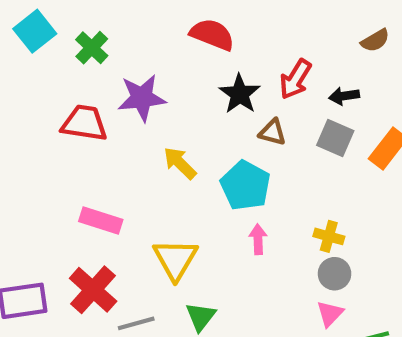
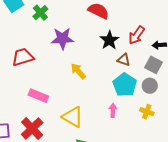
red trapezoid: (84, 123) -> (23, 57), moved, turned -30
cyan pentagon: (245, 185) -> (125, 85), moved
yellow triangle: (175, 259) -> (73, 117), turned -35
gray circle: (335, 274) -> (150, 86), moved

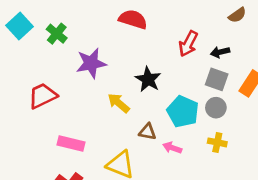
black star: (109, 40) -> (148, 79), moved
brown triangle: (124, 60) -> (148, 132), moved
pink arrow: (113, 110) -> (172, 148), turned -64

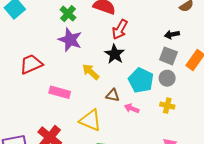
green cross: (57, 34) -> (68, 14), moved
red arrow: (188, 44) -> (120, 29), moved
purple star: (91, 63) -> (70, 40), turned 30
pink rectangle: (71, 143) -> (60, 92), moved

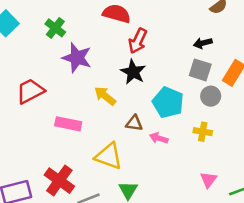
green cross: (68, 14) -> (55, 28), moved
gray circle: (167, 78) -> (211, 96), moved

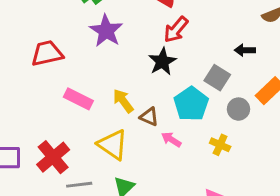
gray square: (200, 70) -> (217, 78), moved
yellow arrow: (105, 96) -> (123, 101), moved

